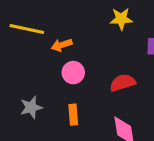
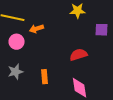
pink circle: (73, 73) -> (16, 42), moved

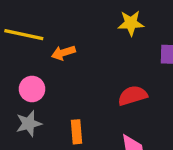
pink circle: (16, 42) -> (32, 89), moved

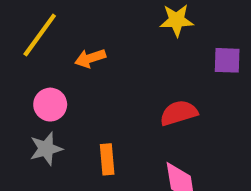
yellow line: (24, 35) -> (40, 35), turned -66

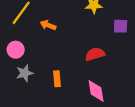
orange arrow: (90, 58) -> (48, 25), turned 40
pink circle: (50, 105) -> (16, 50), moved

